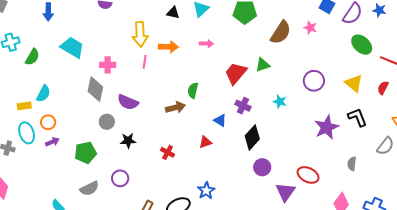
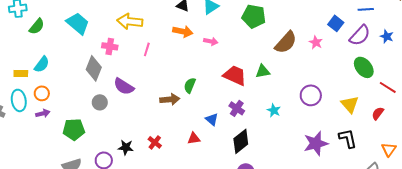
yellow arrow: (140, 34) -> (130, 21), moved, turned 90
orange arrow: (169, 47) -> (183, 31), moved
red trapezoid: (236, 73) -> (235, 75), turned 65
black star: (128, 141) -> (126, 147), moved

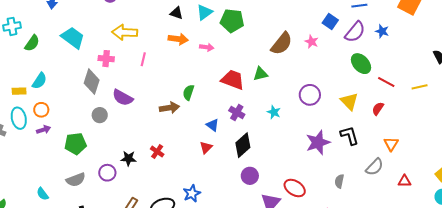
green pentagon: (254, 16) -> (232, 21), moved
red triangle: (194, 138) -> (206, 147), moved, turned -32

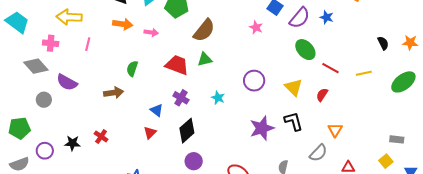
brown semicircle: (282, 44) -> (204, 30), moved
gray diamond: (92, 82) -> (36, 66), turned -60
green semicircle: (188, 92) -> (132, 69), moved
purple circle: (107, 173) -> (45, 151), moved

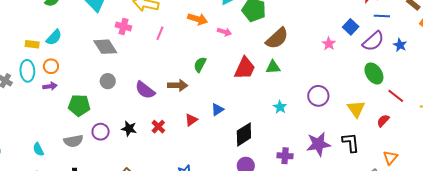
red trapezoid: (177, 65) -> (245, 68), turned 85
purple semicircle: (67, 82) -> (145, 90), moved
purple cross: (181, 98) -> (285, 156), moved, turned -35
blue triangle: (157, 110) -> (217, 110), turned 40
red triangle: (150, 133) -> (191, 120), moved

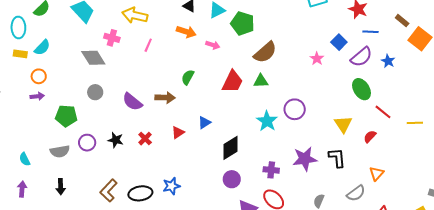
cyan ellipse: (27, 71) -> (18, 28), moved
purple circle: (318, 96) -> (295, 109), moved
cyan star: (280, 107) -> (267, 121), size x1.5

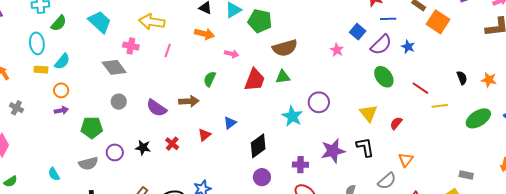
pink arrow: (213, 45) -> (232, 54), moved
brown semicircle: (265, 52) -> (285, 48), turned 30
red line: (383, 112) -> (420, 88), moved

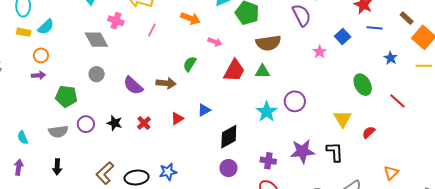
purple semicircle: (381, 45) -> (302, 15), moved, turned -80
yellow line: (440, 106) -> (424, 66), moved
orange triangle: (406, 160) -> (391, 173), moved

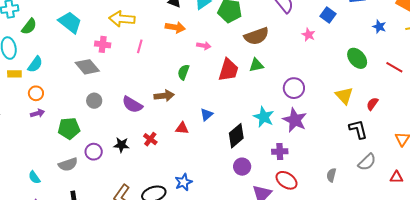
cyan star: (267, 112) -> (264, 117), moved
red triangle: (177, 119) -> (182, 128), turned 48
purple star: (302, 151) -> (295, 120), moved, turned -30
black L-shape: (335, 152) -> (358, 129), moved

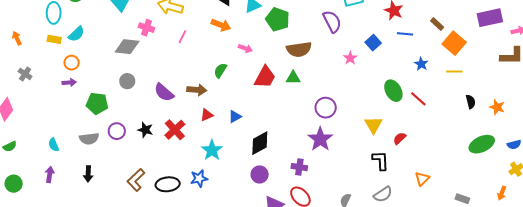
gray diamond: (87, 67) -> (127, 47), turned -55
red line: (394, 67) -> (418, 99), moved
cyan star: (264, 117) -> (212, 150), moved
red triangle: (182, 128) -> (207, 115), moved, turned -40
red cross: (150, 139) -> (175, 130), size x1.5

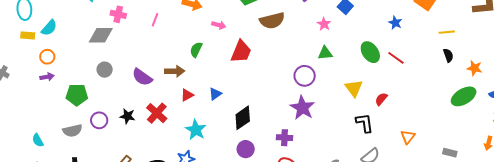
yellow line: (454, 72) -> (447, 32), moved
green triangle: (293, 78) -> (325, 53), moved
orange star: (497, 107) -> (474, 68), moved

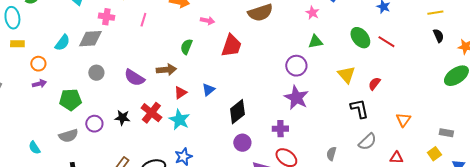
cyan semicircle: (49, 28) -> (62, 43), moved
cyan star: (196, 130) -> (179, 120), moved

